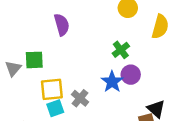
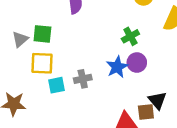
yellow square: (52, 89) -> (42, 63), moved
gray cross: (80, 98) -> (83, 79), turned 30

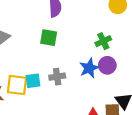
green square: (42, 34) -> (49, 38), moved
yellow square: (42, 63) -> (17, 85), moved

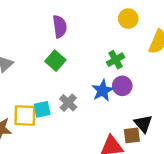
green square: (49, 38) -> (55, 61), turned 36
gray cross: (57, 77) -> (68, 103), turned -35

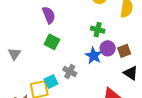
green cross: (116, 60) -> (98, 30), turned -32
brown square: (132, 135) -> (124, 51), moved

